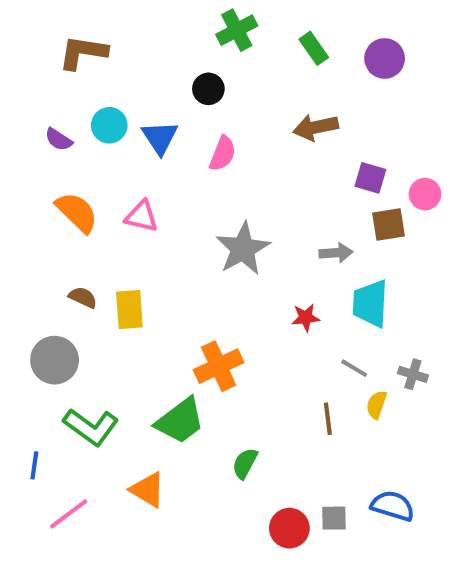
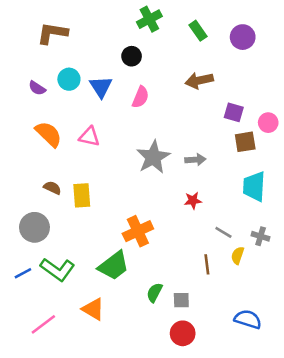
gray arrow: (336, 253) -> (195, 160), moved
cyan trapezoid: (370, 303) -> (254, 186), moved
blue line: (34, 465) -> (23, 273), moved, turned 54
gray square: (334, 518) -> (181, 300), moved

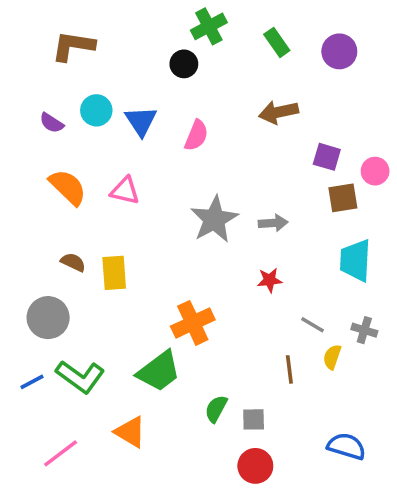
black circle: (132, 56) -> (184, 64), moved

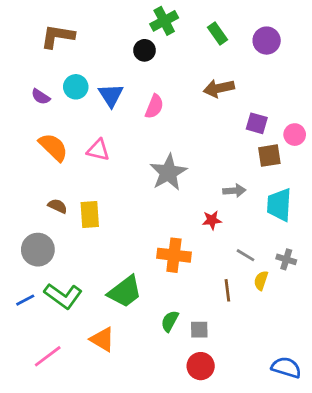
gray arrow: (273, 223) -> (234, 191), moved
orange cross: (193, 323) -> (174, 255), moved, turned 32
blue semicircle: (346, 446) -> (286, 367), moved

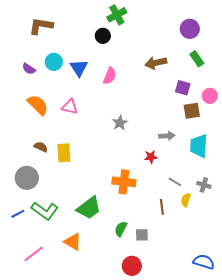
green rectangle: (217, 34) -> (197, 59), moved
gray star: (168, 172) -> (120, 123), size x0.6
red circle: (201, 366) -> (132, 266), moved

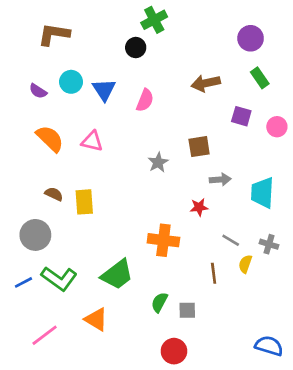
brown square: (192, 111) -> (199, 147), moved

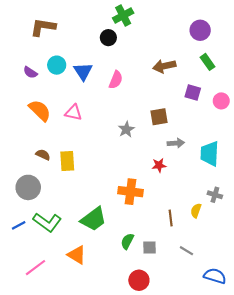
gray line: (231, 240) -> (186, 251), moved

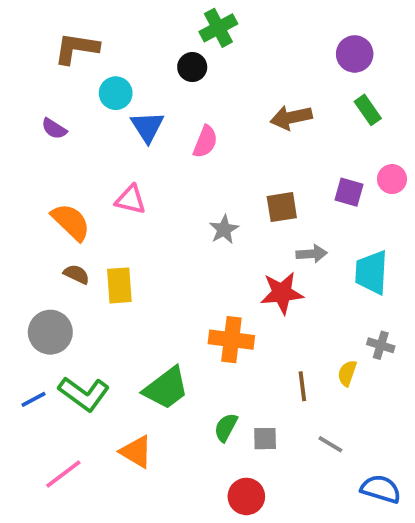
cyan circle: (57, 65) -> (116, 93), moved
purple square: (193, 92) -> (349, 192), moved
orange semicircle: (40, 110) -> (71, 222), moved
red star: (159, 165) -> (282, 293), size x1.6

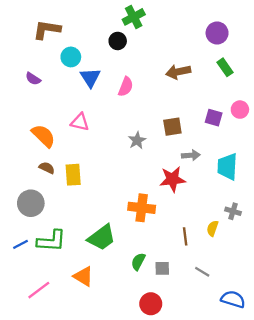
green L-shape: (84, 394) -> (51, 241), turned -32

